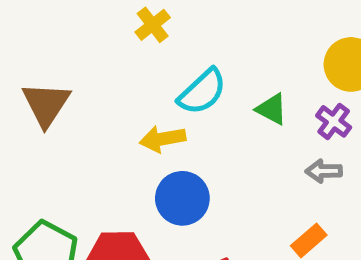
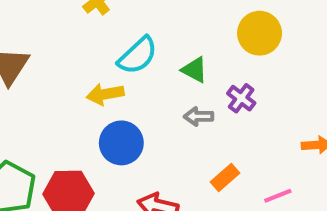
purple cross: (334, 121) -> (241, 98), moved
gray arrow: (324, 171) -> (199, 116), moved

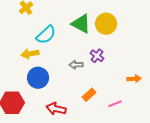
green triangle: (194, 70) -> (81, 24), moved, size x1.5

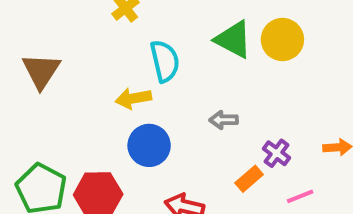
cyan semicircle: (46, 35) -> (165, 61), turned -60
purple cross: (97, 56) -> (277, 153), moved

